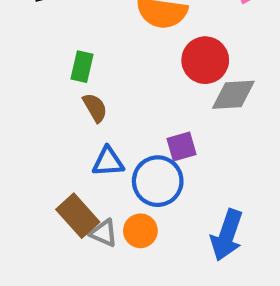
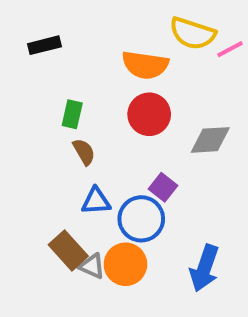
red circle: (205, 60) -> (149, 114), moved
purple square: (181, 147) -> (163, 187), turned -36
orange circle: (140, 231) -> (125, 264), size x1.4

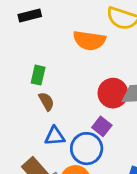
black rectangle: (45, 45) -> (30, 15), moved
red circle: (149, 114) -> (113, 93), moved

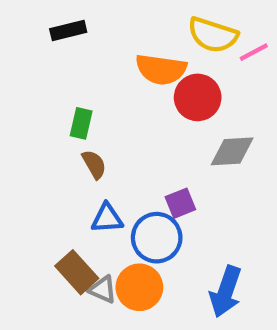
red circle: (113, 93) -> (198, 97), moved
purple square: (102, 126) -> (180, 203), turned 30

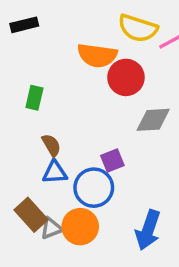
brown semicircle: (94, 164) -> (51, 145), moved
gray triangle: (103, 289) -> (51, 228), turned -45

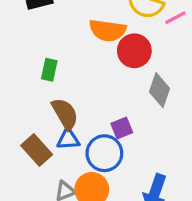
gray diamond: (153, 120) -> (160, 90), turned -68
brown semicircle: (51, 145) -> (65, 114), size x1.5
brown rectangle: (31, 215) -> (37, 150), moved

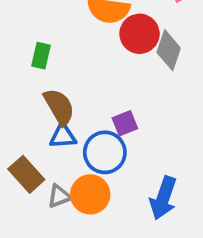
gray diamond: (160, 90) -> (169, 50), moved
brown rectangle: (37, 150) -> (26, 174), moved

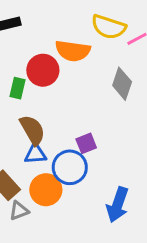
red circle: (140, 34) -> (43, 70), moved
orange circle: (90, 194) -> (46, 190), moved
gray triangle: (59, 196) -> (19, 211), moved

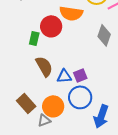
blue triangle: (35, 154) -> (64, 76), moved
blue circle: (70, 167) -> (80, 97), moved
gray triangle: (19, 211) -> (44, 120), moved

